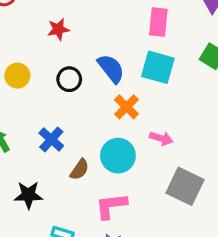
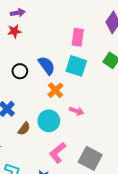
red star: (58, 29) -> (14, 31), moved
gray square: (185, 186) -> (90, 158), moved
pink L-shape: (111, 206) -> (58, 153), moved, turned -35

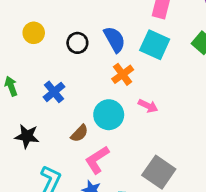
brown semicircle: (24, 129) -> (79, 133), moved
pink L-shape: (58, 153) -> (97, 160), moved

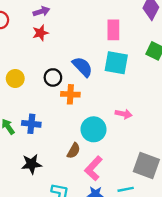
orange cross: (123, 74) -> (70, 94), moved, turned -36
blue cross: (54, 92) -> (31, 124), moved, turned -30

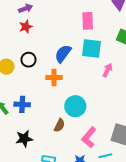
blue semicircle: (82, 67) -> (63, 54), turned -96
black circle: (53, 77) -> (28, 60), moved
pink arrow: (124, 114) -> (108, 70), moved, turned -72
pink L-shape: (94, 168) -> (89, 137), moved

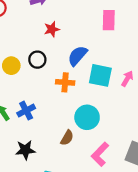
red star: (26, 27) -> (52, 29), moved
cyan square: (92, 49) -> (100, 75), moved
blue cross: (22, 104) -> (26, 111), turned -35

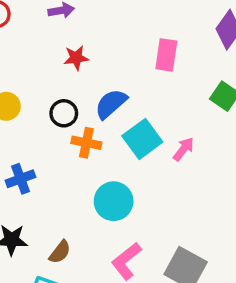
black circle: (37, 60) -> (64, 113), moved
cyan square: (100, 75) -> (142, 139), turned 35
brown semicircle: (67, 138) -> (60, 252), moved

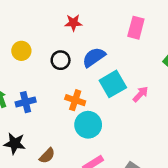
orange cross: (86, 143) -> (75, 100), moved

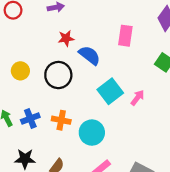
blue semicircle: (94, 57) -> (89, 55), moved, turned 80
black circle: (61, 60) -> (58, 75), size x1.5
orange cross: (75, 100) -> (61, 120), moved

